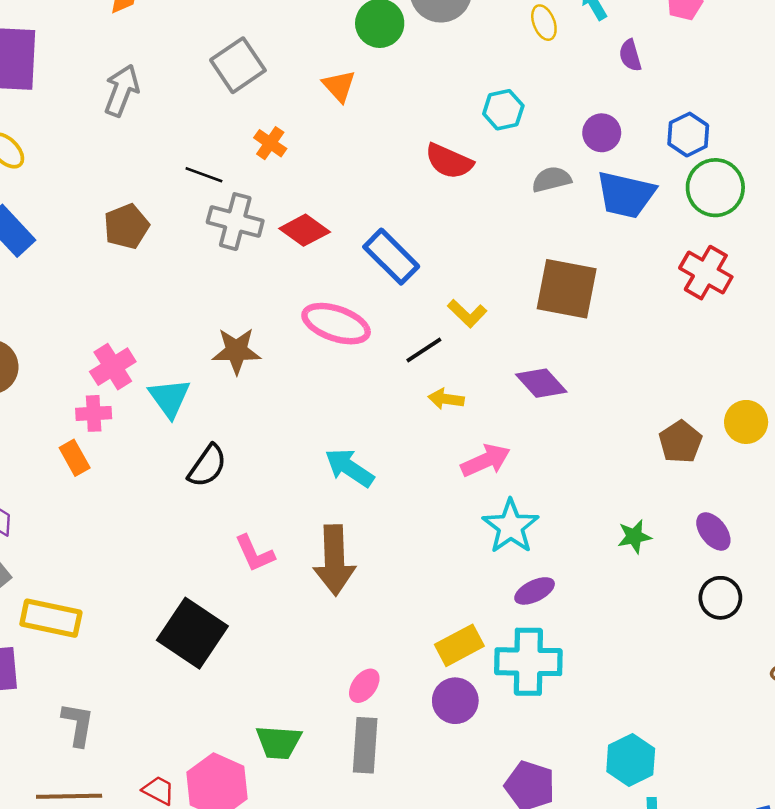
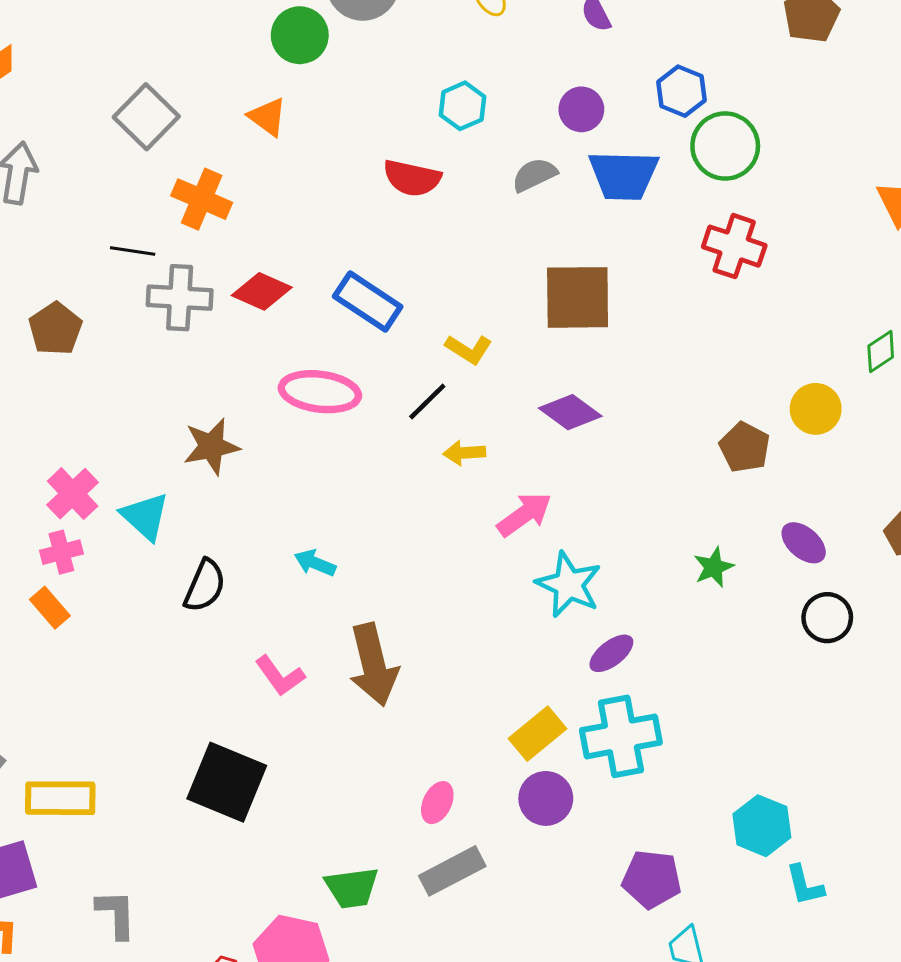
orange cross: (270, 143) -> (202, 199), size x1.5
cyan arrow: (349, 468) -> (315, 563), moved, size x0.7
gray rectangle: (365, 745) -> (452, 871), turned 70

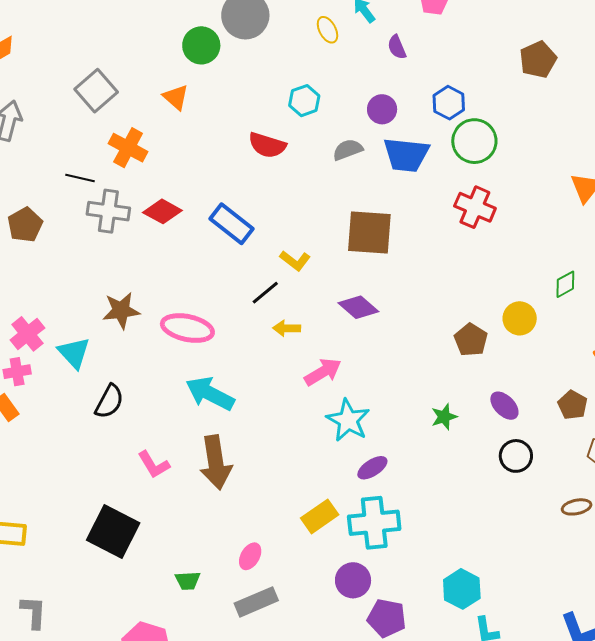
pink ellipse: (320, 392) -> (187, 328), moved
cyan arrow: (315, 563) -> (210, 394), moved, size x1.8
purple circle: (546, 798) -> (353, 580), moved
green trapezoid: (352, 888) -> (188, 581), moved, size x0.7

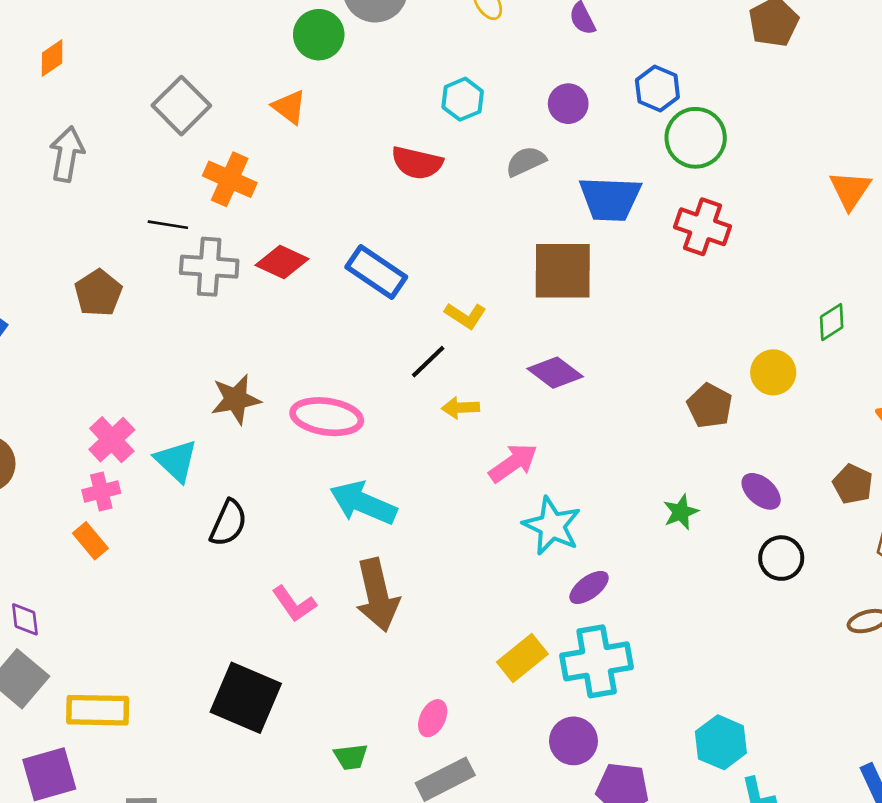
blue trapezoid: (406, 155) -> (610, 199), moved

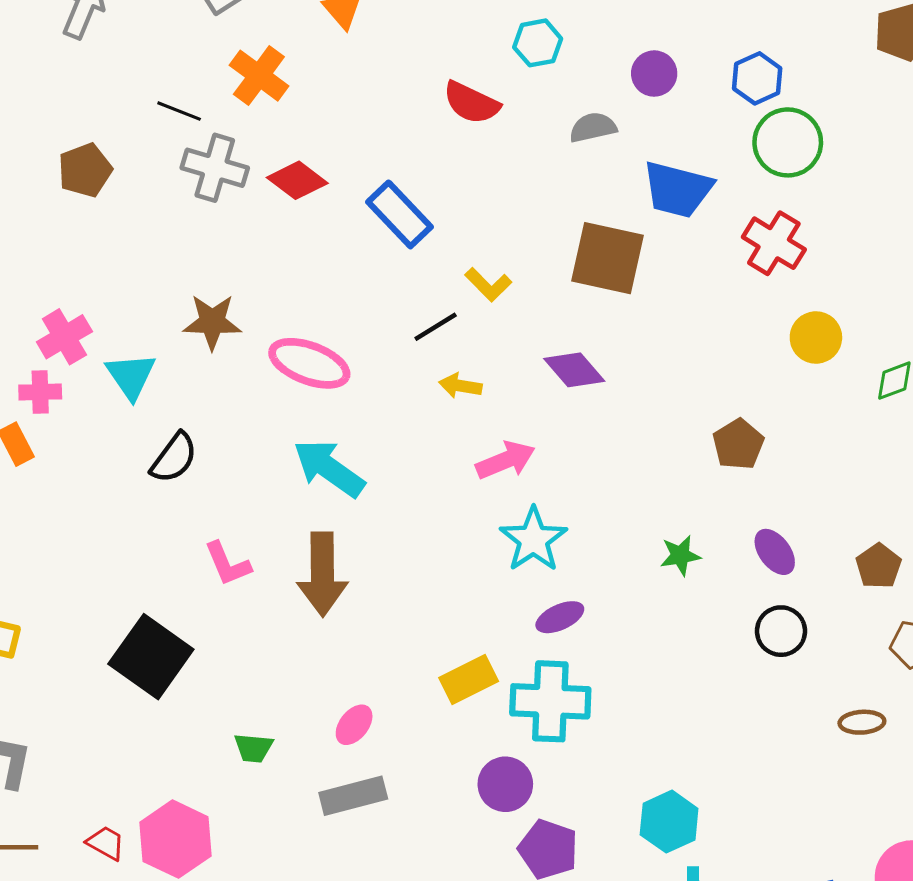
yellow circle: (773, 372) -> (816, 337), moved

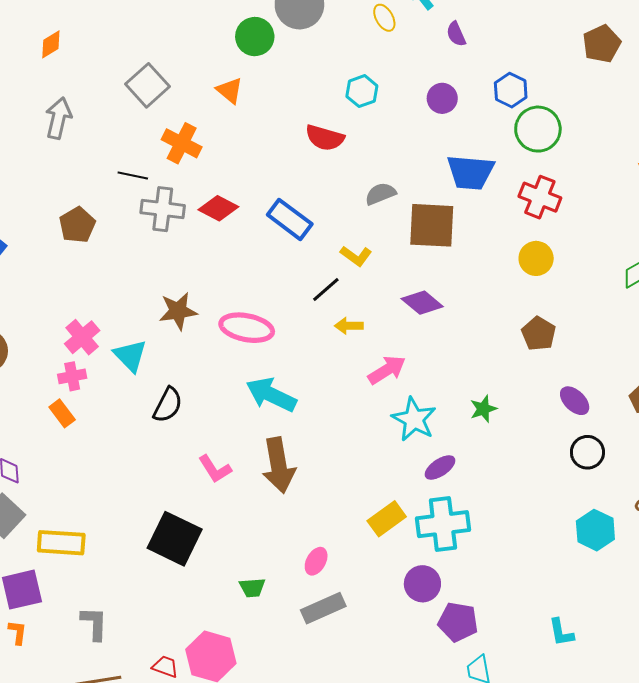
gray semicircle: (593, 127) -> (380, 194), moved
yellow circle: (816, 337) -> (536, 258), moved
green star: (680, 555) -> (483, 409), moved
cyan hexagon: (669, 822) -> (595, 530), moved

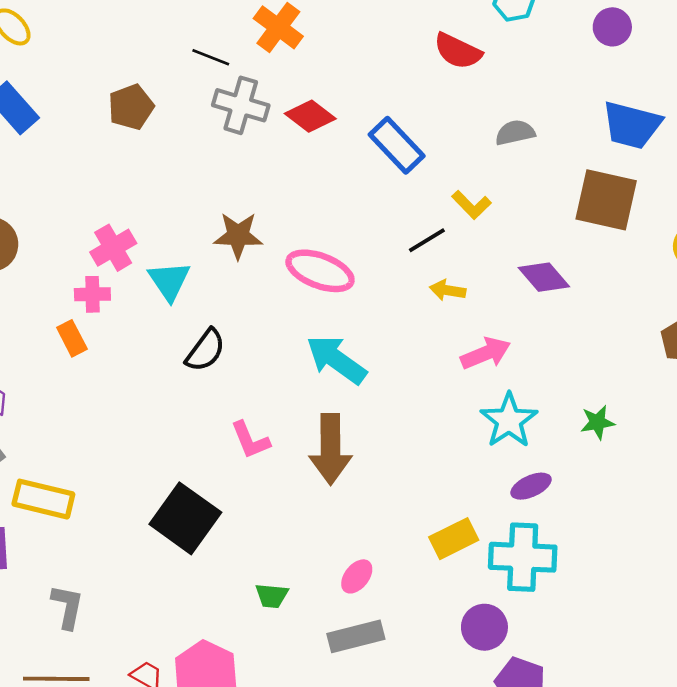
brown square: (432, 225) -> (606, 200), moved

